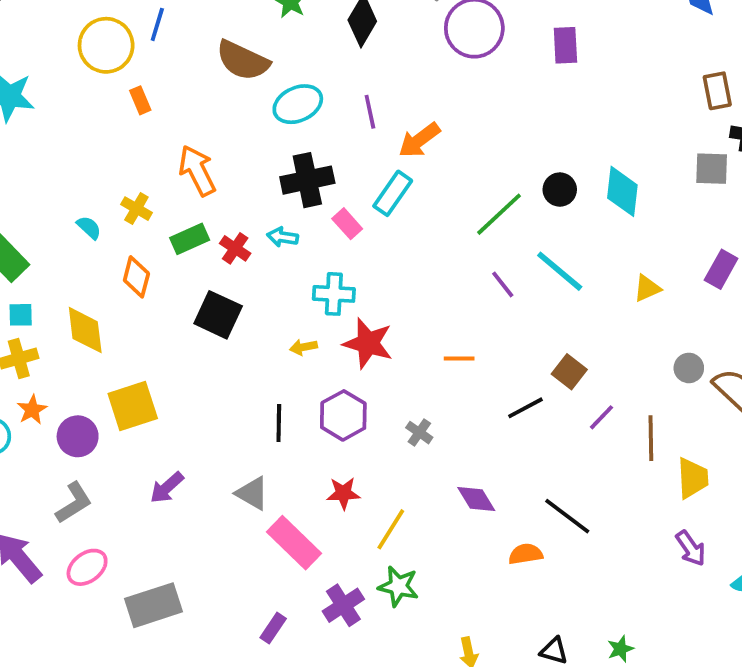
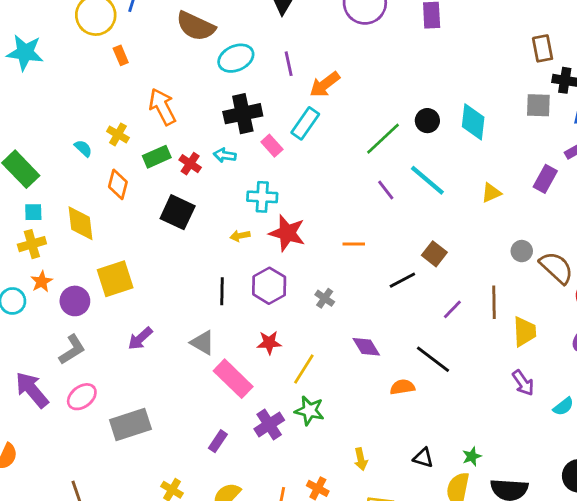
purple line: (601, 417) -> (452, 309), moved

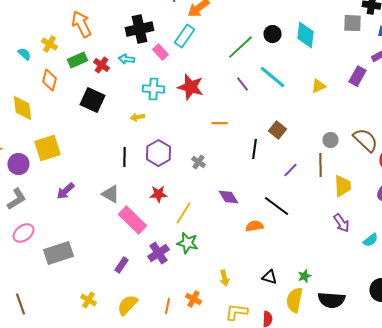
red star: (287, 233) -> (190, 87), moved
gray circle: (522, 251) -> (330, 140), moved
black line: (402, 280) -> (254, 149), turned -54

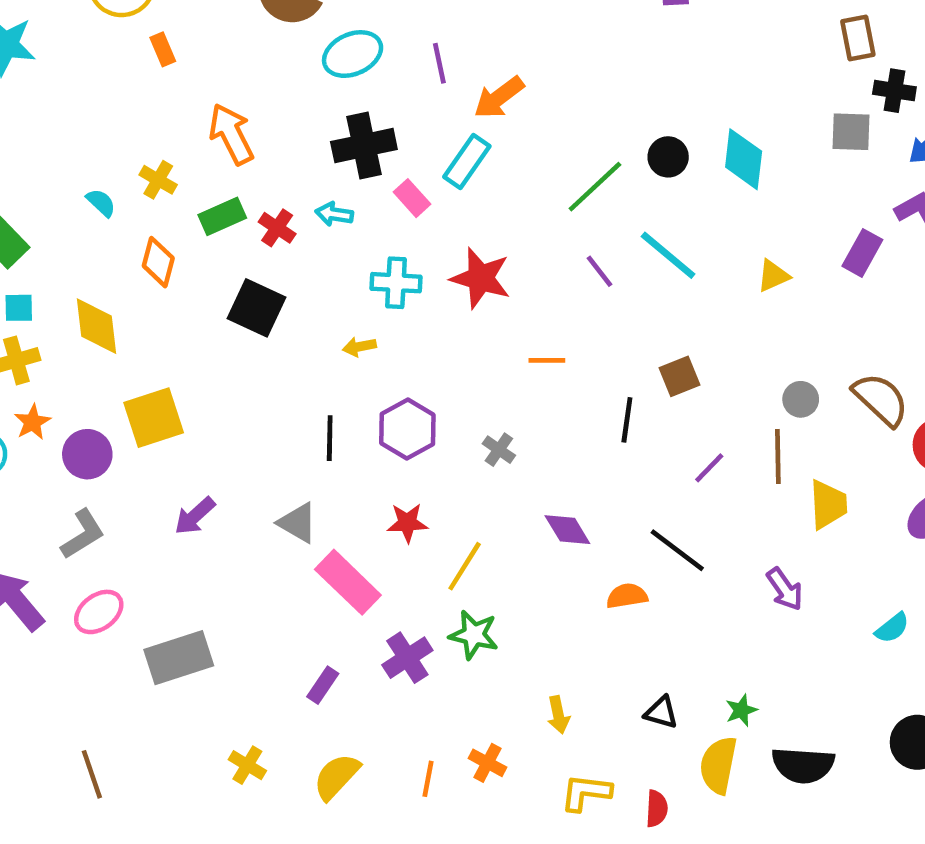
brown square: (278, 130) -> (680, 376), turned 30
purple arrow: (342, 223) -> (785, 589), moved

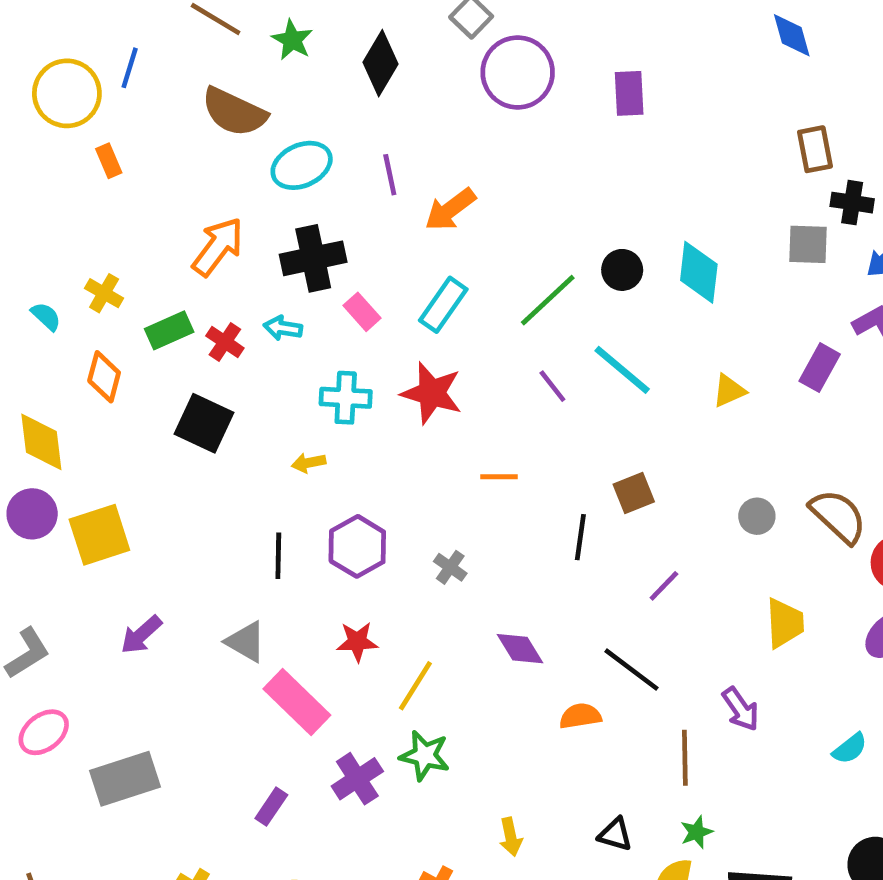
orange arrow: (231, 134) -> (218, 247), moved, turned 64
cyan rectangle: (467, 161) -> (443, 305), moved
purple circle: (87, 454) -> (32, 514), moved
brown line: (778, 456) -> (685, 758), moved

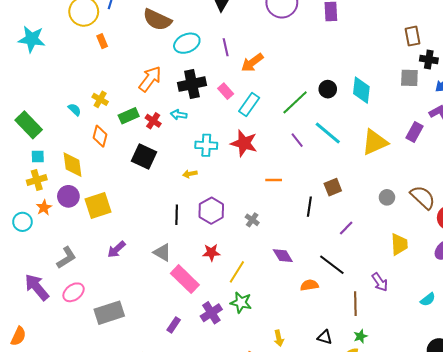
pink rectangle: (362, 312) -> (226, 91), moved
yellow triangle: (729, 391) -> (375, 142), size x1.8

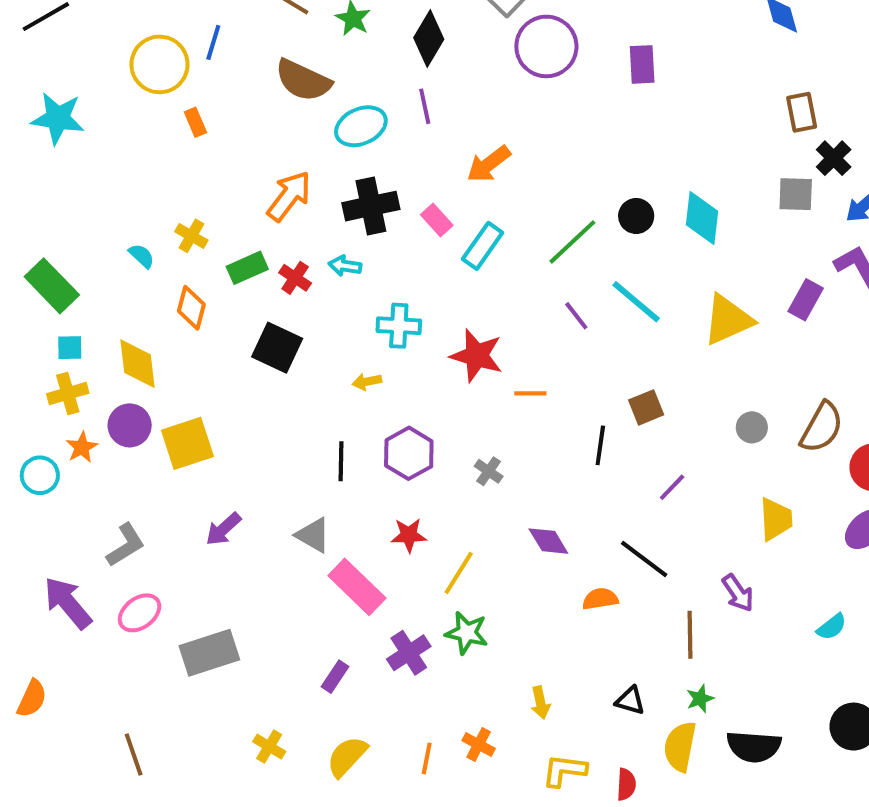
purple line: (226, 47) -> (425, 106), moved
black cross: (429, 60) -> (834, 158), turned 36
red star: (244, 143) -> (477, 356), moved
brown semicircle: (423, 197) -> (822, 427), turned 76

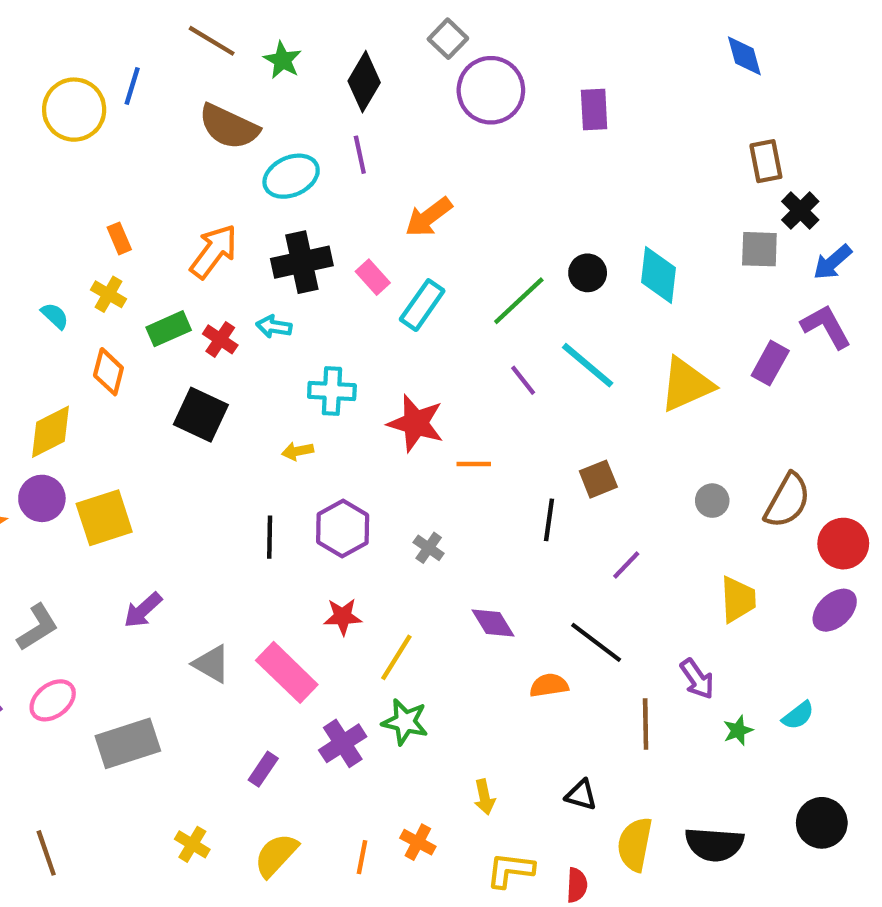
orange rectangle: (195, 122) -> (119, 238), moved
yellow diamond: (138, 364) -> (50, 432), turned 70
gray triangle: (313, 535) -> (212, 664), moved
green star: (700, 699) -> (738, 730), moved

